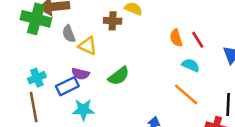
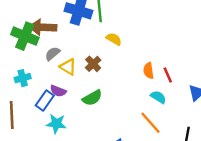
brown cross: (113, 21) -> (93, 64), moved, turned 35
gray semicircle: (69, 34) -> (53, 54), turned 63
cyan cross: (37, 78) -> (23, 78), moved
blue rectangle: (67, 86) -> (45, 101), turned -36

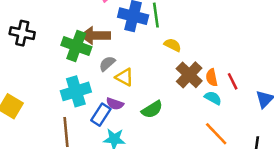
brown cross: (93, 64) -> (189, 75), moved, size x1.5
cyan cross: (23, 78) -> (76, 91), size x1.6
cyan semicircle: (158, 97) -> (213, 98), moved

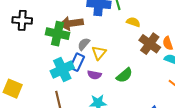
black cross: (22, 33) -> (22, 20), moved
yellow triangle: (124, 77) -> (99, 53), turned 49
blue rectangle: (101, 115) -> (77, 62), moved

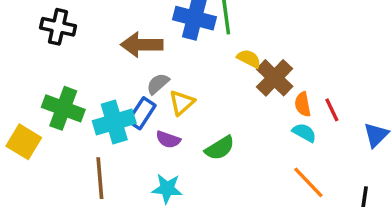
green cross: (58, 34) -> (63, 108), moved
brown cross: (150, 44) -> (275, 78), moved

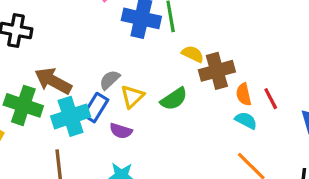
brown arrow: (142, 45) -> (53, 81), moved, turned 30
brown cross: (275, 78) -> (217, 71), turned 32
green semicircle: (220, 148) -> (174, 99), moved

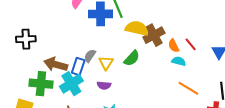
yellow semicircle: (193, 54) -> (137, 28), size x1.6
blue rectangle: (96, 108) -> (78, 66), moved

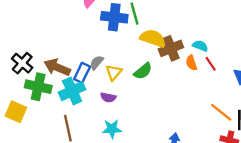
black cross: (26, 39) -> (22, 63), moved, turned 36
cyan semicircle: (179, 61) -> (200, 46), moved
orange line: (188, 88) -> (221, 112), moved

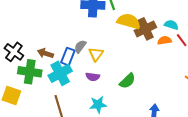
orange semicircle: (191, 63) -> (164, 41), turned 104
brown arrow: (57, 67) -> (45, 53), size x0.7
green semicircle: (143, 71) -> (127, 81), moved

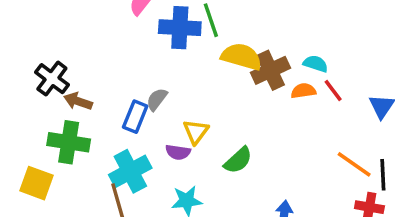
black cross: (14, 52) -> (52, 79), moved
brown arrow: (45, 53) -> (78, 101), moved
yellow triangle: (96, 54) -> (196, 132), moved
cyan cross: (60, 73) -> (130, 171), moved

